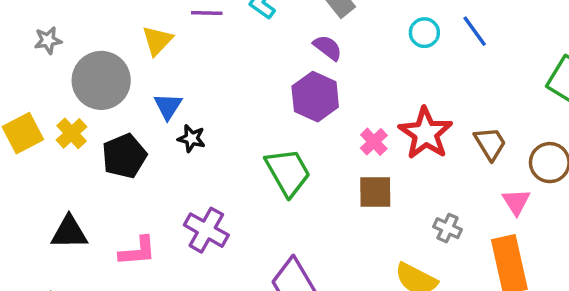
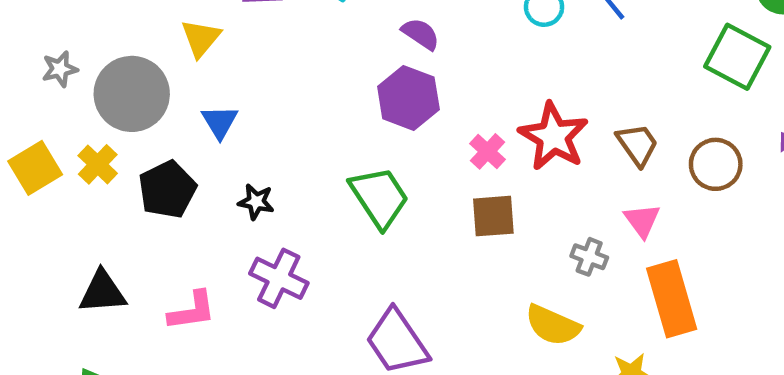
gray star: (48, 40) -> (60, 69), moved
black star: (191, 138) -> (256, 202), moved
pink triangle: (516, 202) -> (642, 220), moved

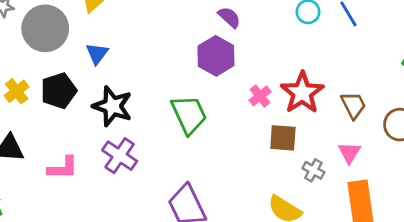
yellow cross: (98, 164) -> (17, 91), moved
black star: (256, 202) -> (112, 106), size x1.8
brown square: (493, 216) -> (283, 138), moved

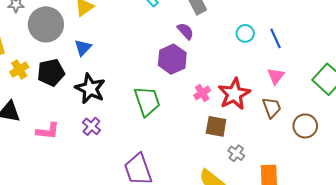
pink triangle: (349, 153) -> (276, 76), moved
purple cross: (120, 156) -> (91, 126), size x0.7

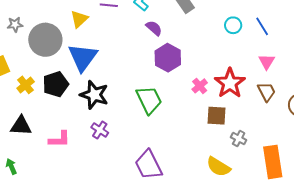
purple semicircle: (185, 31) -> (154, 28), moved
blue triangle: (83, 48) -> (83, 57), size x1.8

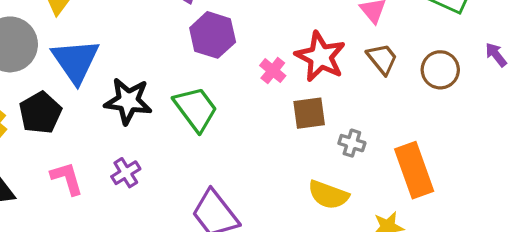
black star: (94, 95) -> (128, 101), moved
purple cross: (100, 130) -> (126, 173), turned 36
pink L-shape: (59, 139) -> (67, 178), moved, turned -95

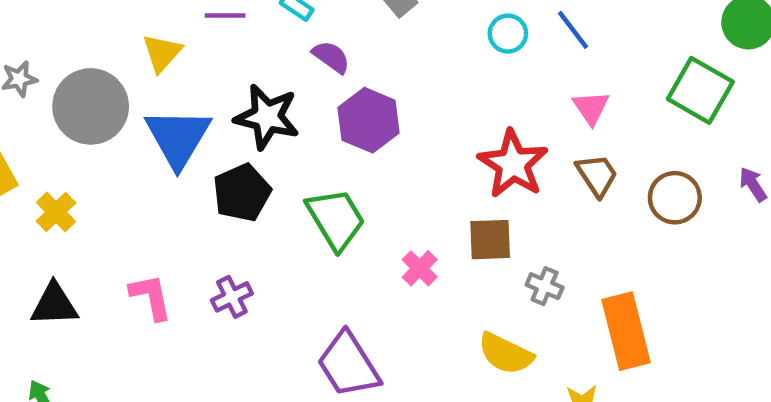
pink cross: (273, 71) -> (420, 268), moved
black star: (128, 101) -> (267, 117), moved
black pentagon: (40, 113) -> (242, 193), moved

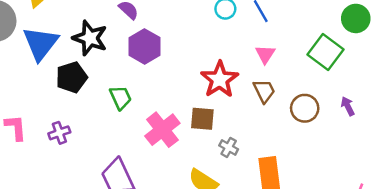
green trapezoid: (336, 219) -> (120, 98), size x0.7
pink cross: (420, 268) -> (162, 130), size x1.8

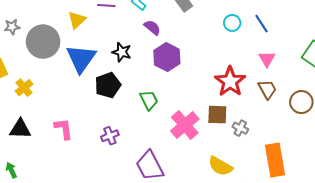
black star: (90, 38) -> (122, 52), size x0.7
purple cross: (59, 133) -> (110, 136), moved
gray cross: (229, 147) -> (240, 128), moved

